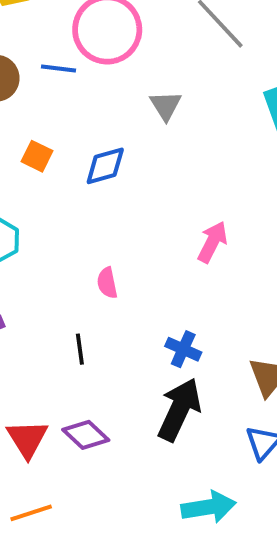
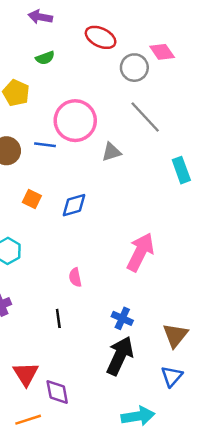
gray triangle: (166, 106) -> (111, 152), moved, turned 45
pink arrow: (212, 242) -> (140, 252), size x1.5
purple diamond: (86, 435) -> (57, 392), moved, turned 36

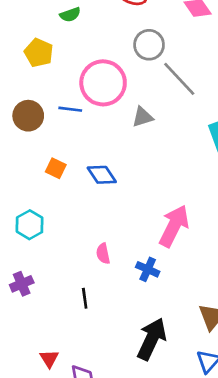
gray circle: (134, 68) -> (149, 45), moved
blue diamond: (74, 205) -> (102, 175), turned 72
blue cross: (122, 318) -> (148, 269), moved
red triangle: (26, 374) -> (49, 359), size x0.7

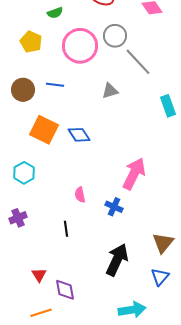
pink circle: (103, 83) -> (80, 46), moved
orange square: (56, 168) -> (44, 130), size x1.8

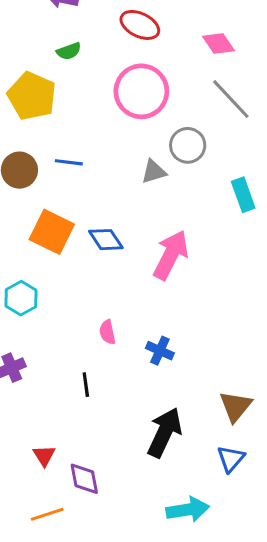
gray circle: (115, 36) -> (188, 145), moved
yellow pentagon: (31, 42) -> (32, 96), size x1.4
pink circle: (80, 46) -> (141, 91), moved
gray line: (138, 62) -> (231, 99), moved
pink arrow: (134, 174) -> (171, 255), moved

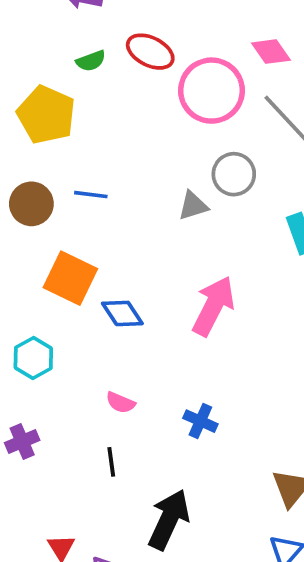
red ellipse: (140, 25) -> (150, 52), moved
pink circle: (141, 91) -> (212, 91), moved
blue diamond: (106, 240) -> (122, 313), moved
pink semicircle: (107, 332) -> (121, 403), moved, turned -55
black arrow: (165, 432) -> (169, 520), moved

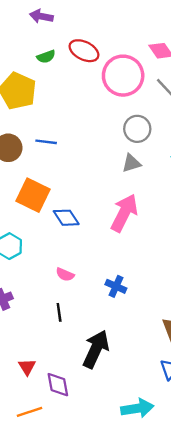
gray triangle: (193, 206) -> (131, 163), moved

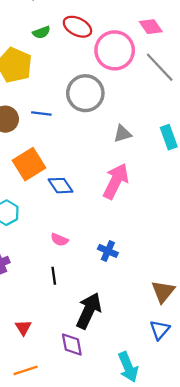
gray circle: (137, 129) -> (85, 93), moved, size x1.4
orange square: (33, 195) -> (29, 164), turned 32
purple diamond: (58, 385) -> (72, 344), moved
cyan arrow: (137, 408) -> (128, 367), turned 76

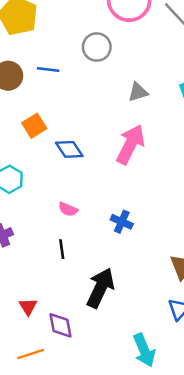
gray circle: (85, 93) -> (97, 47), size x0.7
orange square: (29, 164) -> (34, 126), size x0.7
purple diamond: (72, 344) -> (61, 325), moved

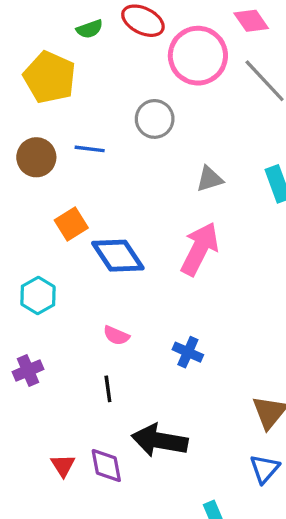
blue diamond: (69, 149) -> (118, 256), size x1.4
black arrow: (100, 288) -> (160, 440), turned -105
purple diamond: (61, 325) -> (106, 465), moved

